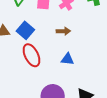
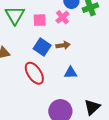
blue square: (25, 30) -> (42, 47), moved

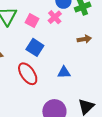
pink square: (40, 20) -> (32, 21), turned 32
brown arrow: (63, 45) -> (84, 39), moved

